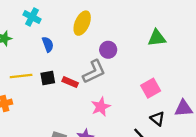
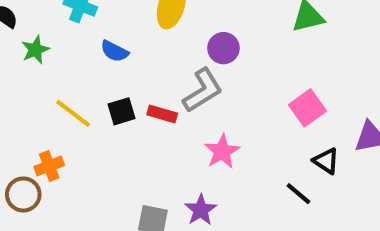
blue semicircle: (48, 44) -> (114, 51), turned 144
yellow line: (21, 76) -> (73, 113), turned 50

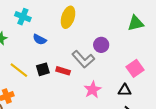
purple circle: (223, 48) -> (101, 45), moved
gray L-shape: (203, 90) -> (83, 59), turned 80
black triangle: (326, 161) -> (125, 90), moved, turned -32

